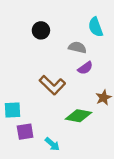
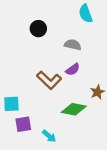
cyan semicircle: (96, 27) -> (86, 14), moved
purple semicircle: (85, 68) -> (73, 69), moved

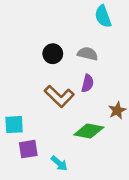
black circle: (38, 29) -> (53, 54), moved
purple semicircle: (73, 69) -> (88, 83), turned -40

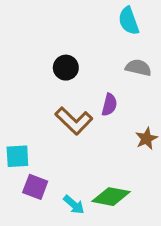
gray semicircle: (88, 54) -> (138, 68), moved
green diamond: (89, 131) -> (111, 197), moved
purple square: (28, 149) -> (35, 187), turned 30

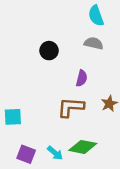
gray semicircle: (138, 68) -> (94, 43), moved
brown L-shape: (74, 121) -> (71, 107), moved, turned 140
purple square: (35, 187) -> (26, 154), moved

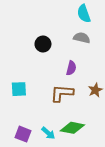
cyan square: (13, 117) -> (19, 89), moved

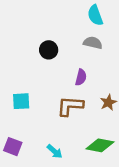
green diamond: (72, 128) -> (100, 145), moved
purple square: (23, 134) -> (13, 147), moved

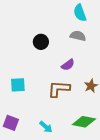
purple semicircle: (81, 77) -> (68, 65), turned 40

